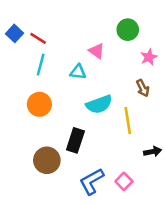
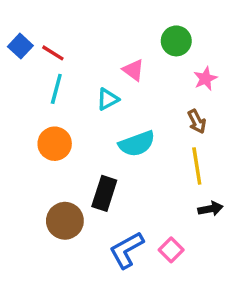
cyan triangle: (78, 72) -> (108, 99), turned -35
yellow line: (128, 120) -> (197, 166), moved

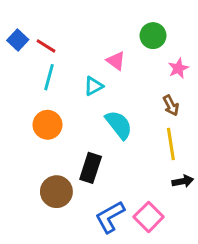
cyan semicircle: (137, 144) -> (119, 125), turned -108
pink square: (171, 250) -> (149, 217), size x1.4

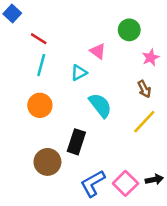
blue square: (18, 40) -> (12, 14), moved
yellow line: (171, 144) -> (144, 122), turned 52
black arrow: (183, 181) -> (154, 180), moved

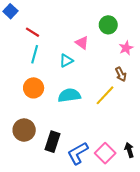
cyan semicircle: (100, 105) -> (69, 95), moved, turned -60
yellow line: (144, 122) -> (105, 95), moved
black rectangle: (76, 142) -> (52, 142), moved
brown circle: (47, 162) -> (24, 130), moved
black arrow: (154, 180) -> (129, 150), turned -96

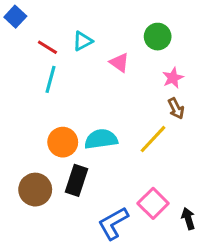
pink star: (126, 48) -> (173, 78), moved
cyan triangle: (66, 61) -> (83, 41), moved
orange circle: (34, 88) -> (63, 142), moved
black rectangle: (52, 142) -> (77, 180), moved
pink square: (105, 153) -> (153, 203), moved

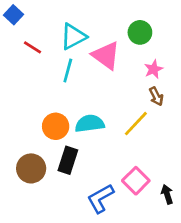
cyan triangle: (83, 41) -> (73, 36), size x1.5
red line: (47, 47) -> (32, 47), moved
pink triangle: (119, 63) -> (106, 56), size x1.6
cyan line: (50, 79) -> (68, 71), moved

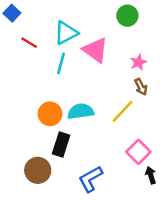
green circle: (140, 32) -> (127, 16), moved
brown circle: (31, 168) -> (38, 170), moved
pink square: (136, 181) -> (138, 152), moved

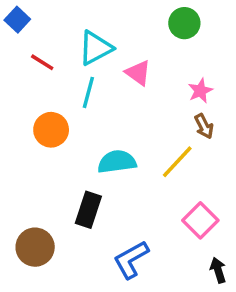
pink triangle: (95, 50) -> (138, 73), size x0.7
orange circle: (50, 114) -> (51, 130), moved
brown circle: (38, 170) -> (35, 247), moved
black arrow: (151, 175) -> (218, 270), moved

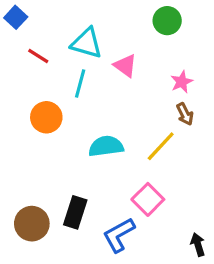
cyan triangle: (95, 48) -> (87, 43), turned 44
black rectangle: (88, 210) -> (75, 212), moved
pink square: (200, 220) -> (148, 199), moved

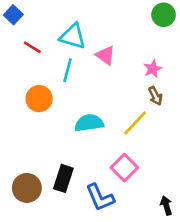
green circle: (167, 21) -> (164, 15), moved
blue L-shape: (119, 235) -> (100, 197), turned -84

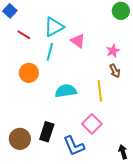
cyan triangle: (73, 36) -> (54, 27), turned -45
yellow line: (135, 123) -> (100, 91), turned -50

